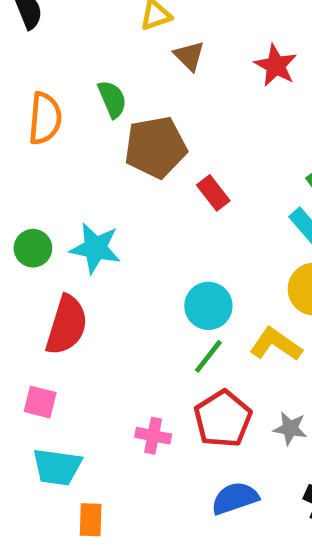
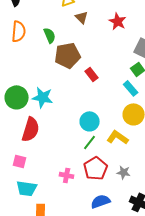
orange semicircle: (45, 118) -> (19, 31), moved
green circle: (33, 248) -> (17, 97), size x1.5

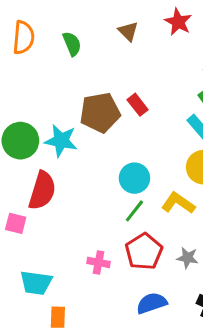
brown triangle: (82, 17) -> (128, 31), moved
brown pentagon: (68, 55) -> (100, 112), moved
pink square: (20, 161) -> (16, 223), moved

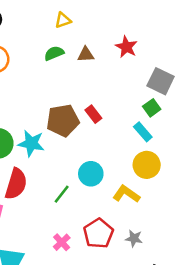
brown triangle: (128, 31) -> (86, 55), turned -48
green semicircle: (72, 44) -> (54, 53), moved, turned -90
green line: (134, 211) -> (62, 194), moved
pink cross: (99, 262) -> (62, 242), turned 36

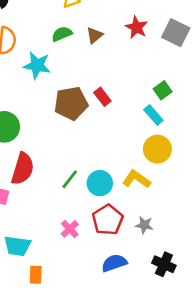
brown triangle: (86, 55) -> (95, 35), turned -36
gray square: (161, 81) -> (176, 33), moved
cyan star: (31, 143) -> (37, 65), moved
cyan circle: (91, 174) -> (100, 183), moved

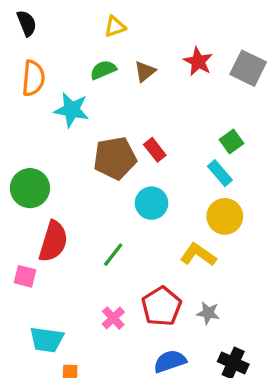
cyan circle: (100, 183) -> (152, 203), moved

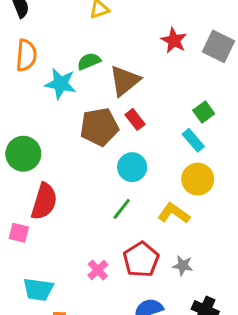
green semicircle: (103, 70) -> (89, 61), moved
brown triangle: (145, 72) -> (125, 81), moved, size x1.6
green line: (113, 255) -> (122, 209), moved

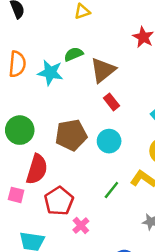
orange semicircle: (26, 55) -> (17, 64), moved
brown pentagon: (99, 127) -> (71, 135), moved
green line: (122, 209) -> (111, 190), moved
red pentagon: (141, 260) -> (59, 201), moved

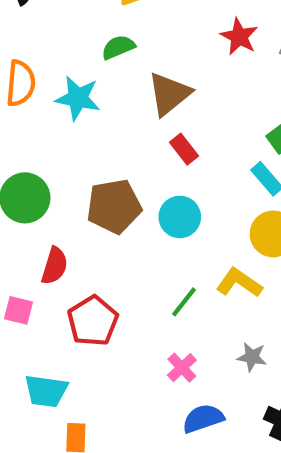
green semicircle: (74, 54) -> (118, 47), moved
red semicircle: (37, 169) -> (55, 266), size x0.7
pink cross: (81, 225) -> (182, 368), moved

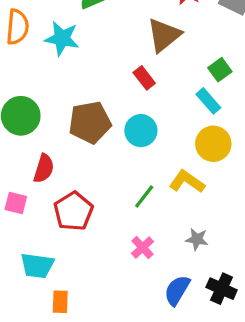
brown triangle: (169, 94) -> (164, 35), moved
blue semicircle: (203, 419) -> (177, 290), moved, turned -40

